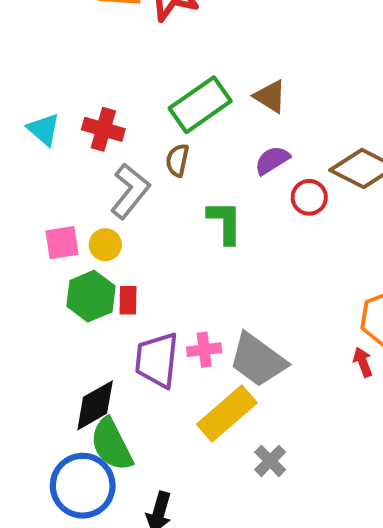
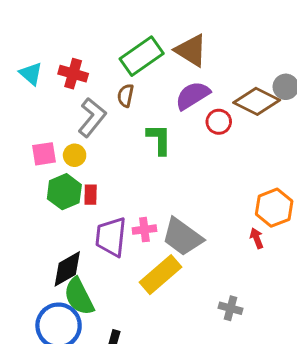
brown triangle: (270, 96) -> (191, 50), size x1.4
purple semicircle: (272, 160) -> (193, 96), size x1.4
gray cross: (270, 461) -> (230, 308), moved, turned -30

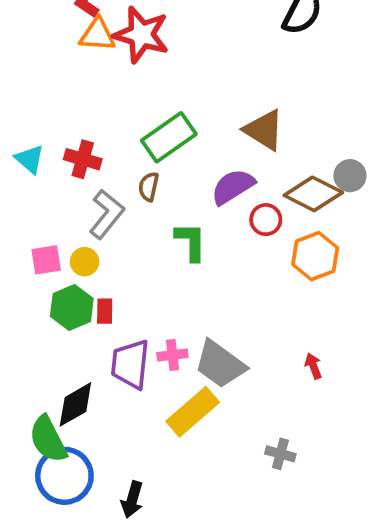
brown triangle: (191, 50) -> (264, 130), moved
orange hexagon: (274, 208) -> (315, 256), moved
green semicircle: (79, 297) -> (48, 439), moved

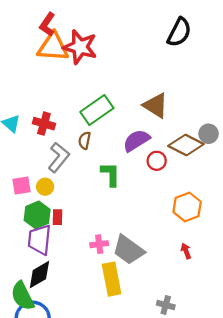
orange triangle: (97, 35) -> (53, 47), size x1.4
orange hexagon: (315, 256) -> (187, 207), moved
purple trapezoid: (130, 364) -> (39, 240), moved
yellow rectangle: (193, 412) -> (112, 279), turned -60

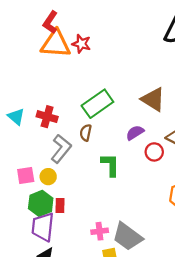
red star: (80, 47) -> (81, 44), size x0.6
purple semicircle: (136, 140) -> (135, 133), size x0.7

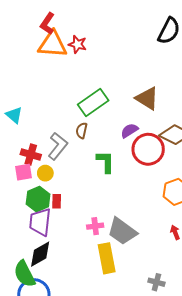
red cross: (47, 117) -> (31, 154), moved
red circle: (154, 152) -> (148, 149), size x1.8

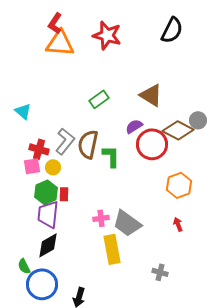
red star: (78, 44) -> (107, 35), moved, size x1.6
green rectangle: (93, 103) -> (99, 99), size x0.7
brown semicircle: (82, 131) -> (88, 144), moved, size x1.8
green semicircle: (25, 274) -> (24, 266), moved, size x0.6

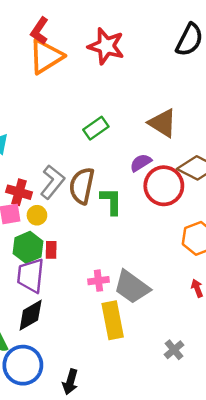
orange triangle: (60, 43) -> (46, 56), turned -36
gray cross: (160, 272) -> (174, 350), turned 35

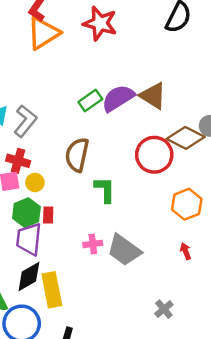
purple semicircle: (141, 163) -> (118, 98), moved, size x1.6
gray L-shape: (52, 182) -> (25, 121), moved
green L-shape: (111, 201) -> (105, 190), moved
yellow rectangle: (113, 320) -> (52, 290), moved

